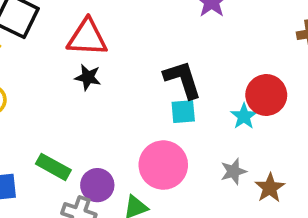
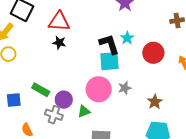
cyan square: (183, 112) -> (109, 61), size x1.5
cyan star: (244, 116) -> (127, 38), moved
gray star: (233, 171) -> (125, 88), moved

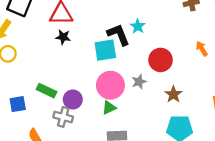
red circle: (153, 53) -> (161, 60), moved
cyan square: (109, 61) -> (105, 50), moved
green triangle: (84, 111) -> (109, 108), moved

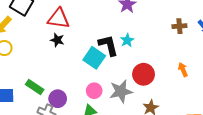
cyan square: (105, 50) -> (94, 58), turned 35
gray star: (139, 82) -> (121, 91), size x1.6
pink circle: (110, 85) -> (94, 91), size x0.6

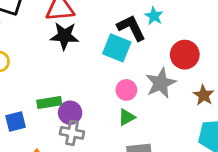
black star: (57, 40) -> (64, 36), size x1.5
green rectangle: (35, 87) -> (49, 102), turned -30
purple circle: (58, 99) -> (70, 113), moved

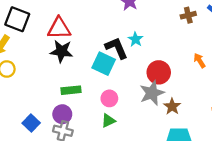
gray star: (161, 83) -> (152, 93), moved
green rectangle: (49, 102) -> (71, 90), moved
blue square: (16, 122) -> (31, 123), moved, turned -35

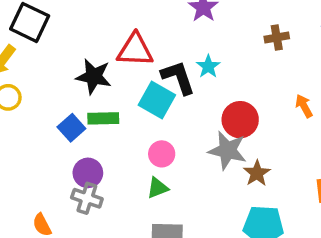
brown cross: (188, 15) -> (277, 38), moved
red triangle: (59, 28) -> (135, 50), moved
green rectangle: (71, 90) -> (103, 118), moved
gray star: (152, 93) -> (227, 150), turned 30
blue square: (31, 123) -> (71, 128), moved

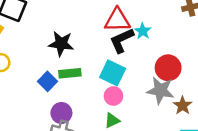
red triangle: (135, 50) -> (117, 20), moved
black L-shape: (178, 77) -> (122, 40), turned -92
cyan square: (157, 100) -> (113, 73), moved

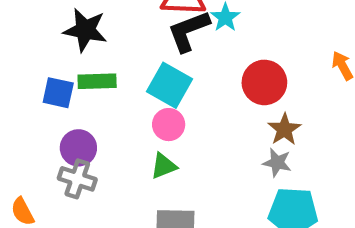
blue square: (48, 81) -> (58, 93), turned -36
gray star: (160, 90) -> (277, 163), moved, size x0.6
brown star: (183, 105) -> (284, 129), moved

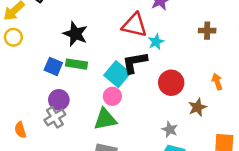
black L-shape: (189, 31) -> (135, 62), moved
brown star: (284, 129) -> (197, 107), moved
green triangle: (164, 166) -> (105, 119), size x1.5
gray cross: (77, 179) -> (55, 117), turned 30

